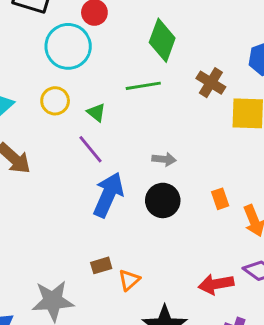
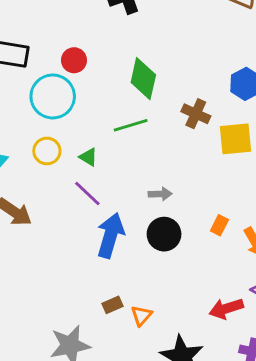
orange rectangle: (220, 199) -> (219, 225), turned 54

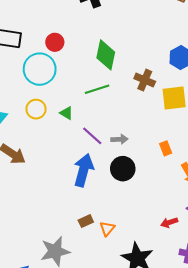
purple line: (87, 193) -> (92, 136), moved
orange rectangle: (219, 225) -> (166, 148), moved, turned -48
red arrow: (226, 309) -> (169, 222), size x0.7

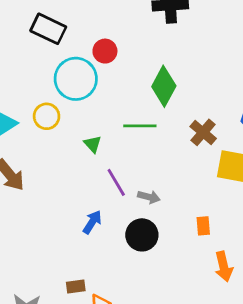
yellow circle: (36, 109) -> (47, 116), moved
blue arrow: (84, 170) -> (92, 222), size x0.6

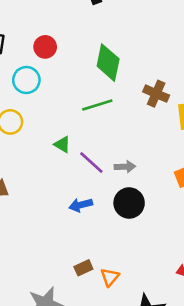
cyan circle: (76, 79) -> (26, 80), size x0.7
green triangle: (93, 144) -> (62, 144), moved
blue arrow: (92, 222) -> (81, 205), turned -120

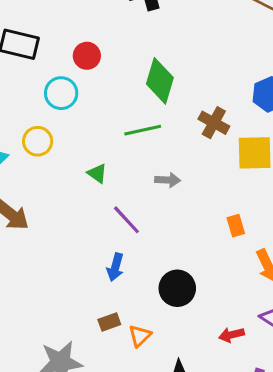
purple line: (91, 163) -> (126, 220), moved
gray arrow: (125, 167) -> (168, 180), moved
black circle: (129, 203) -> (177, 288), moved
blue arrow: (81, 205) -> (115, 267), moved, turned -65

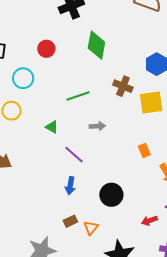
red circle: (87, 56) -> (46, 49), moved
green diamond: (160, 81) -> (96, 45), moved

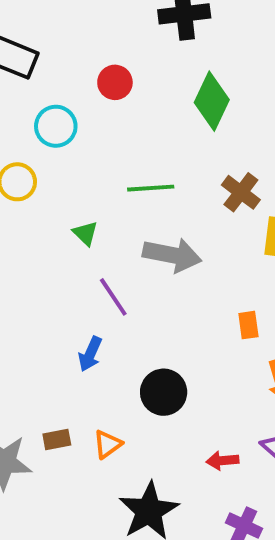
gray arrow: (97, 126) -> (172, 255), size x1.8
brown rectangle: (70, 221) -> (57, 440), moved

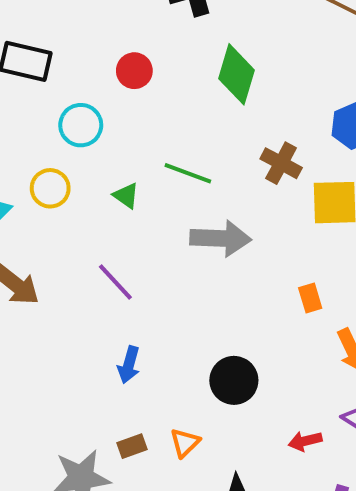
green line: (151, 188) -> (188, 173), turned 33
green triangle: (85, 233) -> (126, 196), moved
purple line: (113, 297) -> (115, 282), moved
blue arrow: (90, 354) -> (129, 365), moved

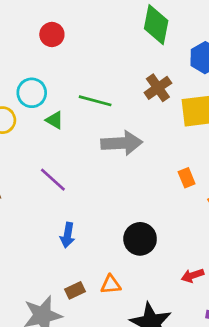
green diamond: (237, 74) -> (156, 25), moved
cyan circle: (81, 125) -> (32, 93), moved
brown cross: (281, 163) -> (158, 88), turned 32
orange triangle: (185, 443) -> (111, 285), turned 45

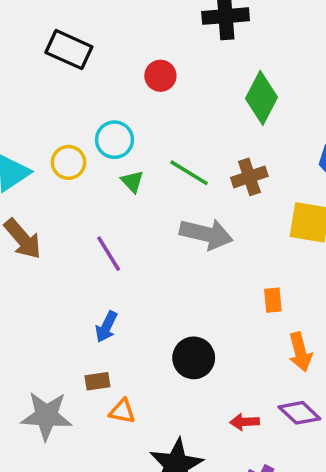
green diamond: (156, 25) -> (262, 98), moved
brown cross: (158, 88) -> (249, 177), moved
orange triangle: (111, 285) -> (122, 411), moved
brown rectangle: (75, 290) -> (97, 381), moved

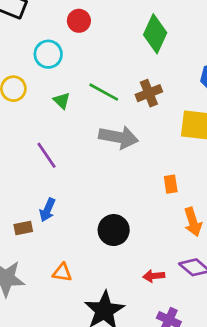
cyan circle: (114, 140) -> (48, 54), moved
brown rectangle: (97, 381) -> (23, 228), moved

